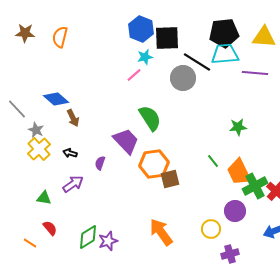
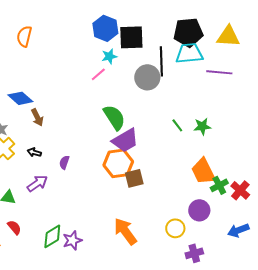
black line: (197, 62) -> (161, 61), turned 56
purple trapezoid: (126, 141) -> (125, 140), moved, turned 104
green line: (213, 161) -> (177, 125), moved
green cross: (255, 186) -> (219, 185), size x0.7

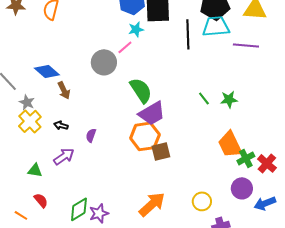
gray circle: (147, 77) -> (104, 62), moved
purple circle: (199, 210) -> (242, 188), moved
orange arrow: (125, 231) -> (152, 204), turned 84

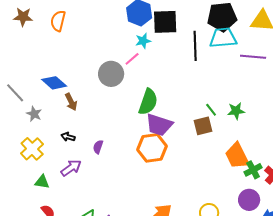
green semicircle: (141, 90) -> (148, 102), turned 52
purple trapezoid: (152, 113) -> (159, 125), turned 48
yellow cross: (30, 121) -> (32, 149), moved
brown square: (161, 151) -> (203, 126), moved

